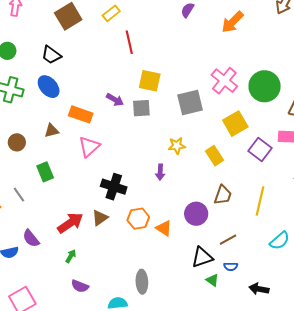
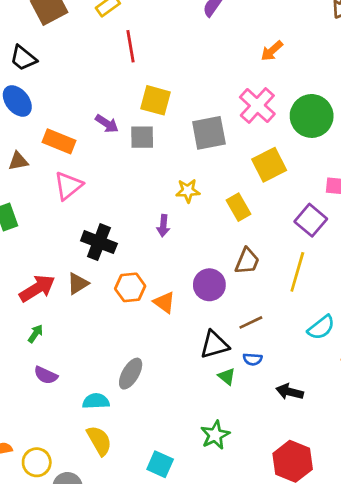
orange arrow: (232, 22) -> (272, 51), moved, size x0.7
purple square: (260, 149) -> (311, 220), moved
gray ellipse: (142, 282) -> (131, 374), turned 30

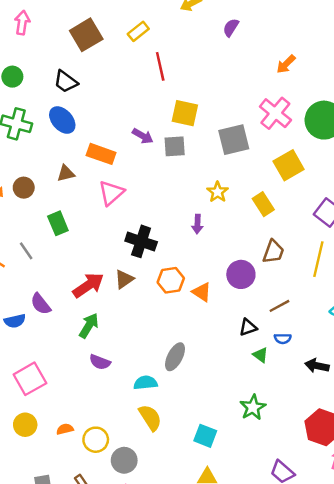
yellow star: (188, 191) -> (218, 192), turned -30
green arrow: (35, 334) -> (89, 326), size x1.5
black triangle: (214, 345) -> (248, 327), size x0.7

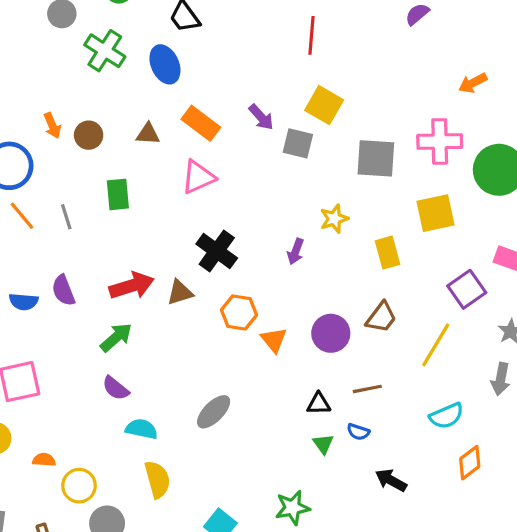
pink cross: (275, 113) -> (440, 141), turned 32
cyan semicircle: (145, 383) -> (141, 429), moved

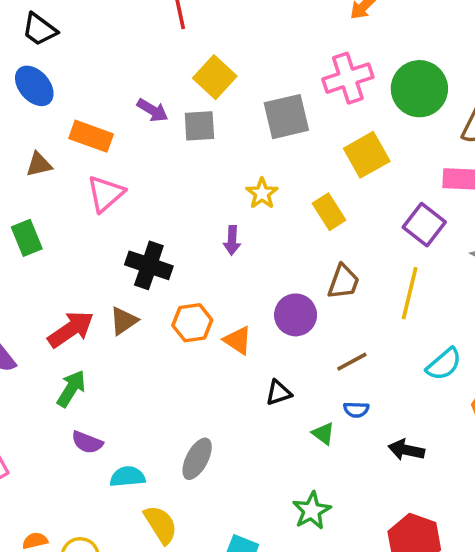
yellow square: (324, 105) -> (215, 77), turned 30
black triangle: (319, 404) -> (279, 393), moved
gray ellipse: (214, 412) -> (197, 459), moved

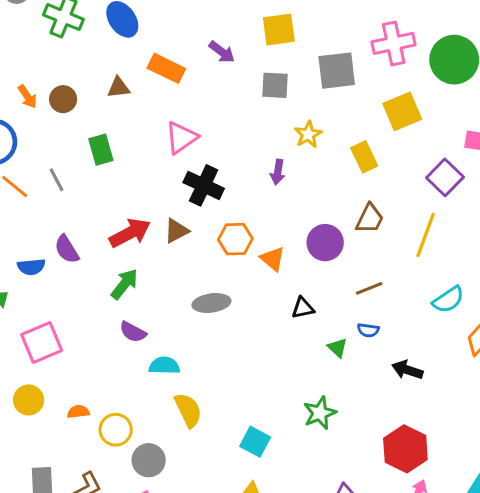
yellow square: (215, 77) -> (279, 30), turned 33
gray square: (199, 126) -> (275, 85), moved
pink triangle: (106, 194) -> (181, 138), moved
gray ellipse: (197, 459) -> (211, 303), moved, turned 48

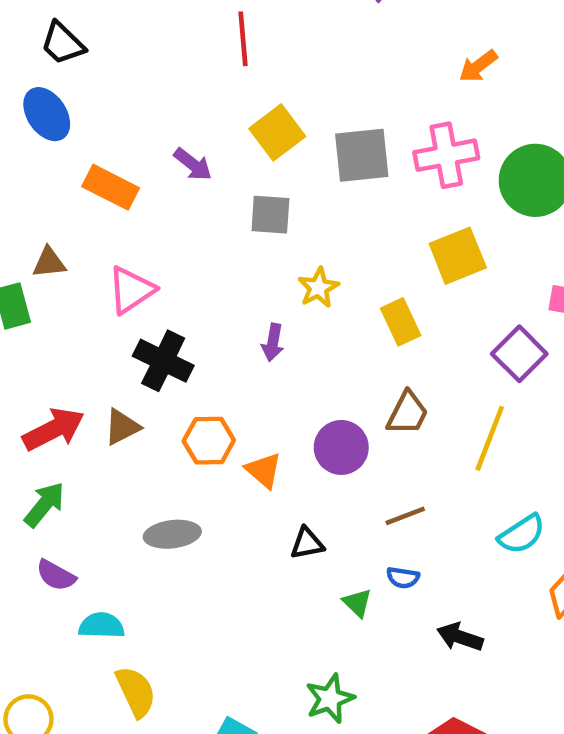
yellow square: (279, 30) -> (277, 132), turned -30
gray square: (337, 71) -> (362, 155), moved
brown triangle: (119, 88) -> (49, 263), moved

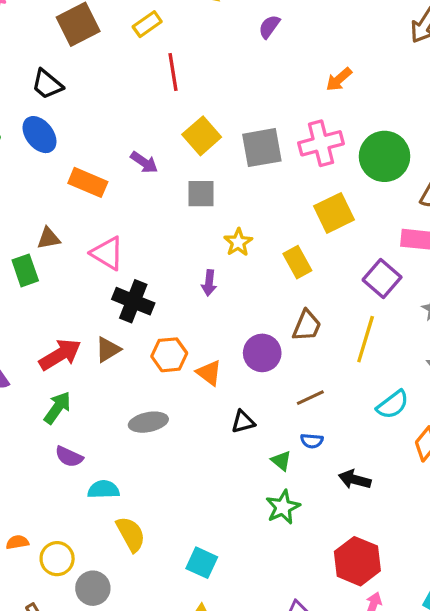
pink triangle: (131, 290) -> (107, 253), turned -51
green star: (330, 699) -> (283, 507), moved

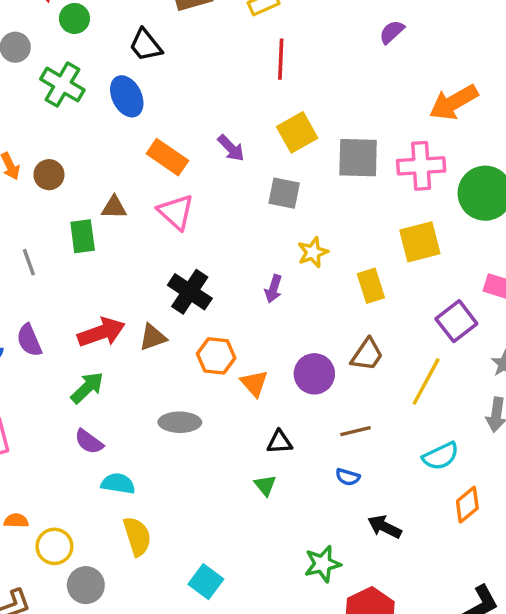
orange arrow: (339, 79) -> (454, 102), size x1.6
pink triangle: (107, 253) -> (176, 212), moved
green triangle: (281, 461) -> (265, 485), moved
green star: (283, 507) -> (323, 564), moved

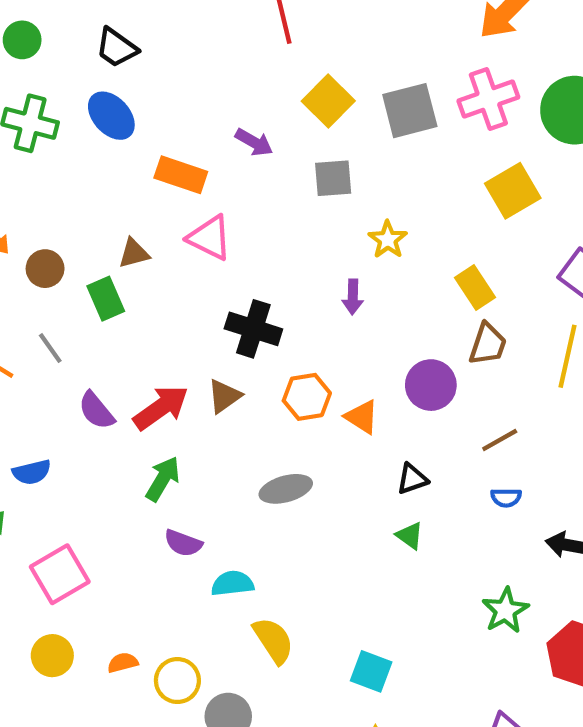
brown circle: (49, 175) -> (45, 269), moved
yellow rectangle: (371, 286) -> (475, 287), moved
purple semicircle: (29, 340) -> (96, 411), moved

